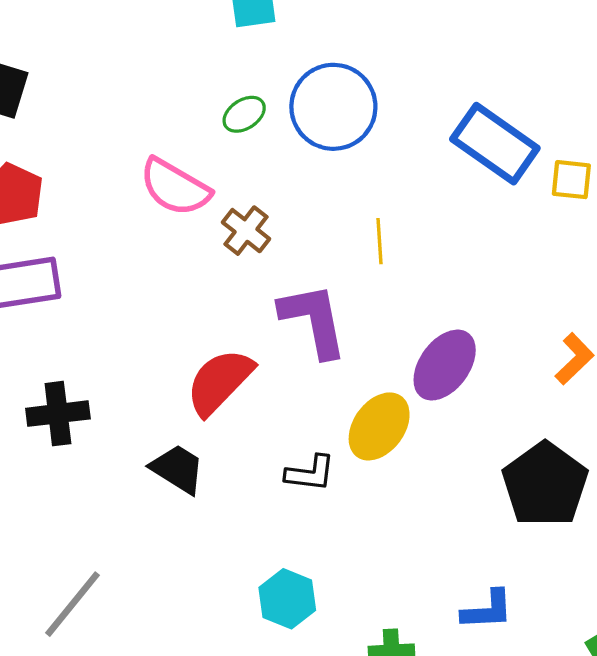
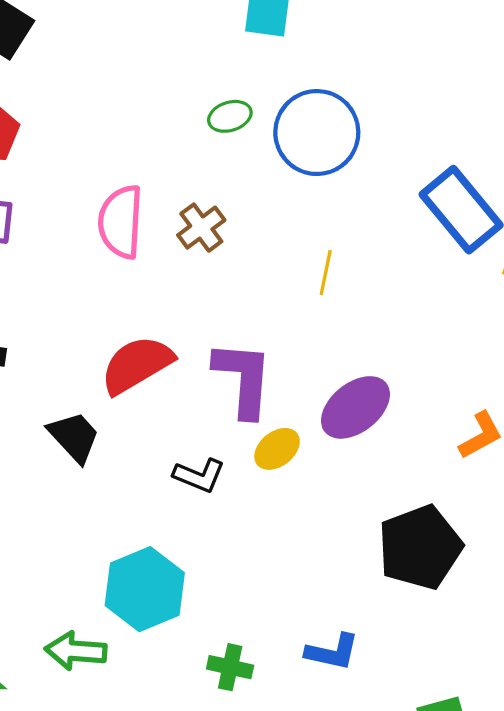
pink semicircle: (175, 187) -> (121, 222), moved, turned 48
purple L-shape: (313, 320) -> (243, 379), moved
yellow ellipse: (379, 426) -> (277, 449), size x0.7
cyan hexagon: (287, 599) -> (145, 589), size x1.4

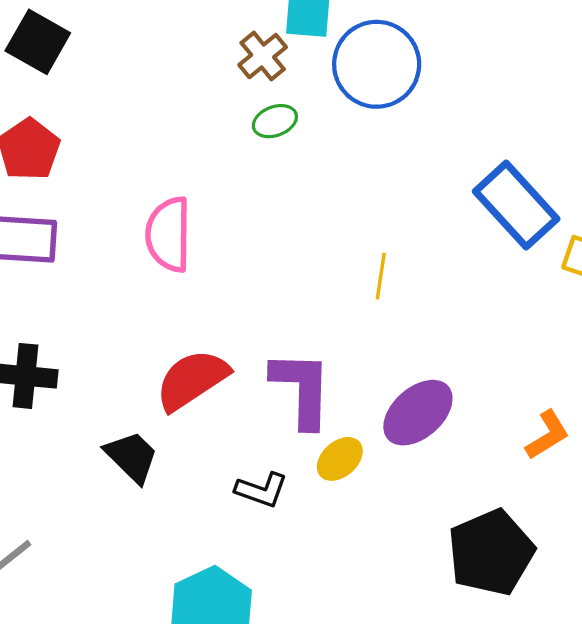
blue circle: (317, 133) -> (377, 64), moved
brown cross: (201, 228) -> (263, 56), moved

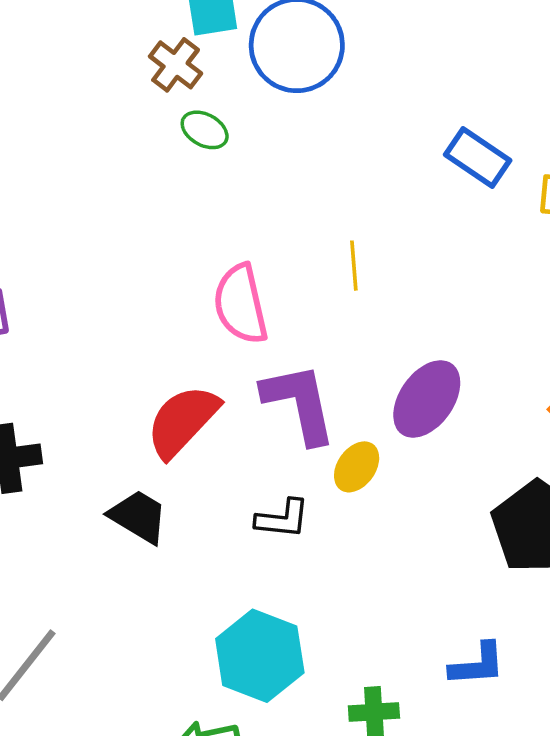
green ellipse: (275, 121) -> (205, 130), turned 63
blue rectangle: (516, 205) -> (478, 158), size x0.7
pink semicircle: (169, 234) -> (241, 304), moved

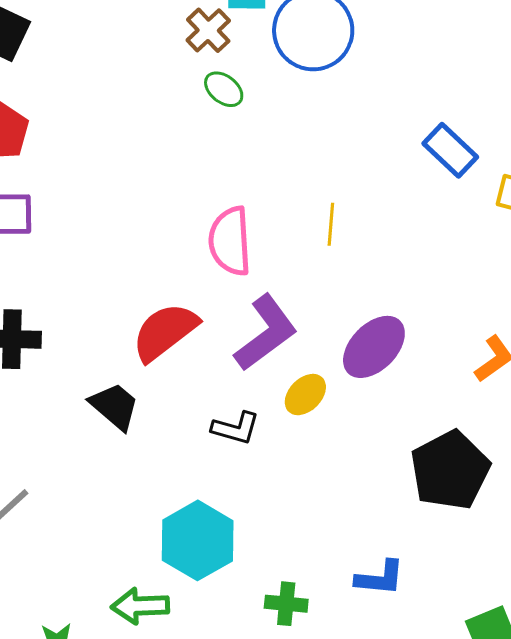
purple L-shape: (299, 403) -> (266, 333), turned 56

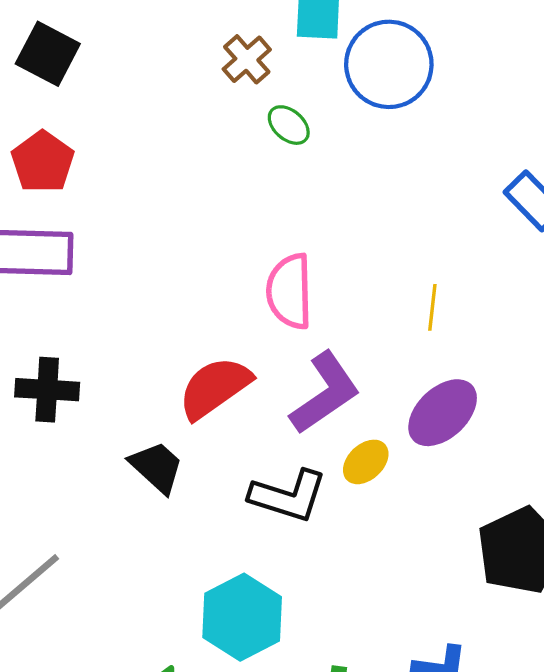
brown cross: (208, 30) -> (247, 59), moved
yellow line: (331, 224) -> (432, 307), moved
black L-shape: (236, 428) -> (288, 496), size x1.5

